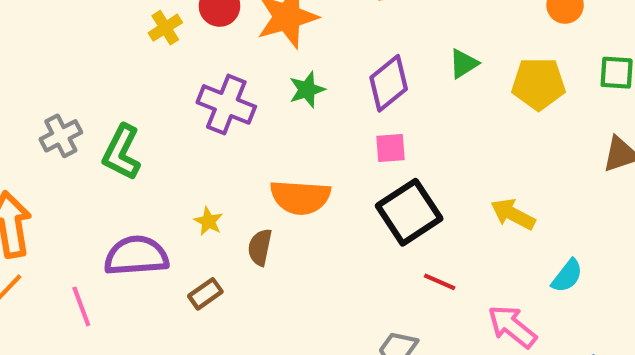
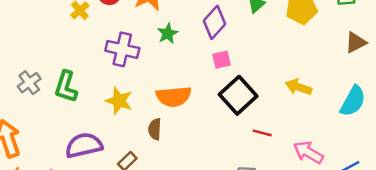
yellow star: (208, 221) -> (119, 101), moved, size x1.6
cyan semicircle: (567, 276) -> (353, 101), moved, size x1.5

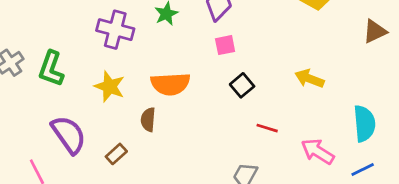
black square: (238, 95) -> (242, 85), size x0.6
cyan semicircle: (353, 101) -> (364, 124), moved, turned -36
purple semicircle: (84, 145) -> (69, 135), turned 66

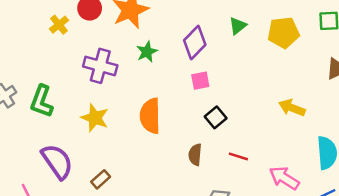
yellow arrow: (309, 79) -> (292, 108), moved
orange semicircle: (170, 84) -> (150, 116), turned 92
brown semicircle: (148, 120) -> (195, 155), moved

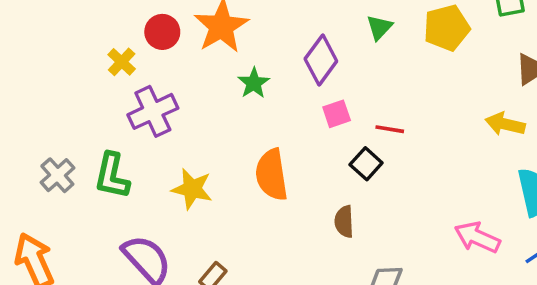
purple cross: (100, 66) -> (153, 111), moved, turned -32
yellow arrow: (292, 108) -> (505, 124), moved
red line: (238, 156) -> (390, 129), moved

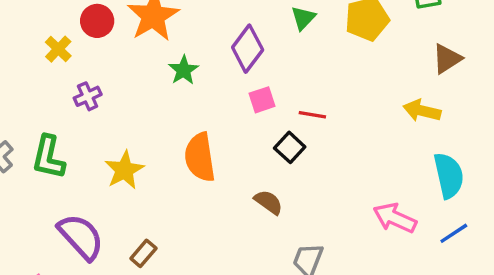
purple cross: (153, 111) -> (88, 96), size x0.6
yellow star: (192, 189) -> (124, 170), turned 30
brown semicircle: (344, 222) -> (268, 202), turned 128

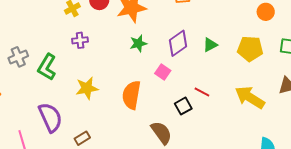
green triangle: (303, 18) -> (210, 45), moved
pink square: (262, 100) -> (163, 72), moved, turned 35
yellow arrow: (422, 111) -> (250, 97), moved, size x1.4
brown semicircle: (268, 202) -> (161, 133), size x1.4

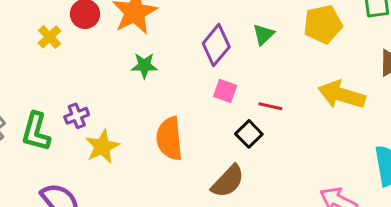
purple cross: (80, 40) -> (77, 116), moved
green star: (138, 43) -> (144, 66), moved, turned 30
pink square: (163, 72) -> (225, 91), moved
brown semicircle: (161, 133) -> (228, 181), turned 95

